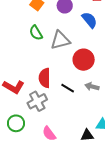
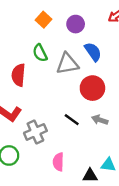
blue semicircle: (89, 20) -> (93, 52), moved
red semicircle: (45, 78) -> (18, 75), moved
pink semicircle: (49, 134) -> (58, 162), moved, turned 35

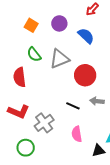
blue semicircle: (93, 52) -> (86, 36), moved
pink semicircle: (58, 162) -> (77, 134), moved

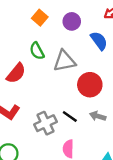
red semicircle: (20, 77) -> (16, 73), turned -144
gray cross: (44, 123) -> (46, 123), moved

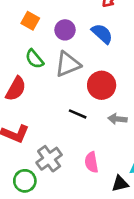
purple circle: (72, 21) -> (65, 30), moved
black line: (70, 116) -> (78, 114), moved
gray cross: (46, 123) -> (49, 159), moved

